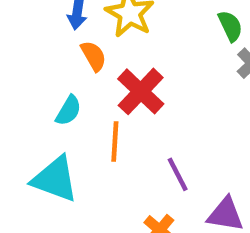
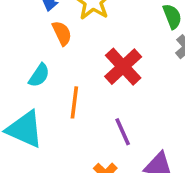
red cross: (141, 91) -> (123, 67), moved

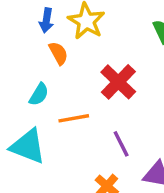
orange line: (74, 102) -> (74, 118), turned 76

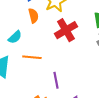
red cross: (118, 82) -> (66, 30), moved

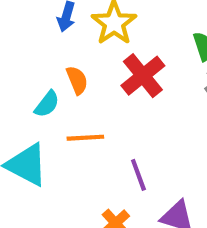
orange semicircle: (33, 16) -> (77, 80), moved

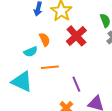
cyan semicircle: (47, 104) -> (31, 52), turned 32

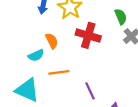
red cross: (76, 36) -> (88, 35), turned -30

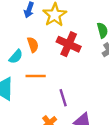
cyan semicircle: (36, 55) -> (16, 57), turned -32

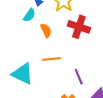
cyan semicircle: (16, 57) -> (29, 15), moved

